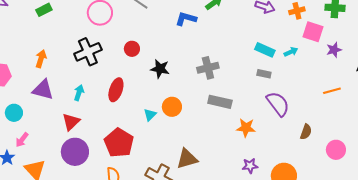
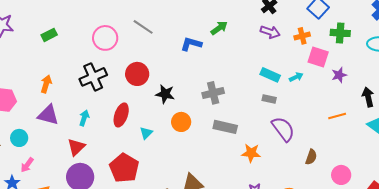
red circle: (132, 49) -> (137, 74), size x1.5
orange circle: (172, 107) -> (181, 122), moved
cyan triangle: (150, 115) -> (146, 133), moved

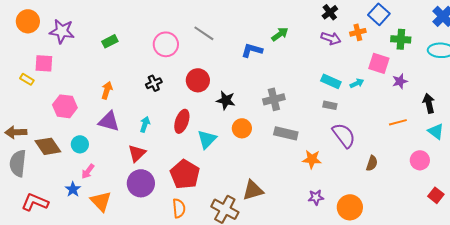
orange cross: (302, 36) -> (358, 32), moved
black cross: (93, 77) -> (154, 83), size x0.6
cyan triangle: (146, 133) -> (207, 139), size x1.5
pink circle: (341, 175) -> (420, 160), moved

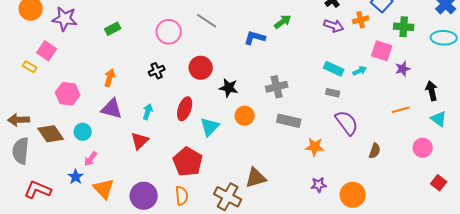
pink square: (44, 63) -> (47, 51), turned 30
purple circle: (141, 183) -> (144, 196), moved

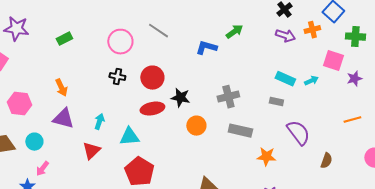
black cross: (157, 71) -> (117, 77), moved, turned 35
orange arrow: (110, 78) -> (61, 88), turned 138
gray rectangle: (333, 93) -> (276, 102), moved
red ellipse: (185, 109) -> (152, 109), moved, turned 60
cyan triangle: (210, 127) -> (129, 137), moved, turned 40

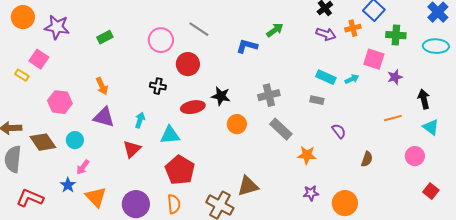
black cross: (117, 77) -> (158, 86), moved
red circle: (152, 78) -> (188, 64), moved
gray rectangle: (240, 131) -> (281, 129), turned 30
purple semicircle: (298, 133) -> (339, 131), size x0.6

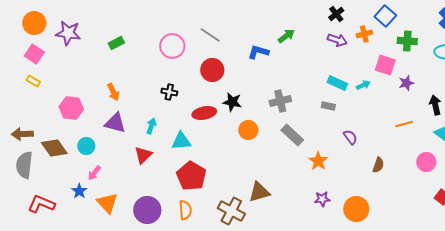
pink square: (39, 59) -> (34, 54), moved
red circle: (188, 64) -> (212, 70), moved
orange star: (307, 155) -> (318, 161), turned 30

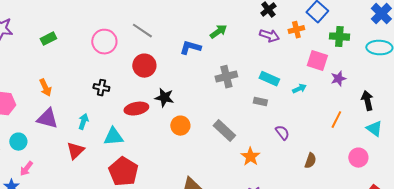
cyan arrow: (363, 85) -> (299, 89), moved
gray cross: (280, 101) -> (226, 77), moved
orange line: (404, 124) -> (336, 120), turned -48

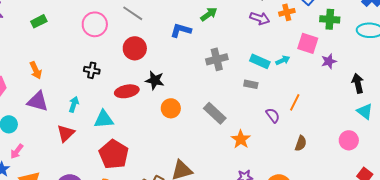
cyan arrow: (299, 89) -> (283, 60), moved
orange line: (336, 120) -> (295, 102), moved

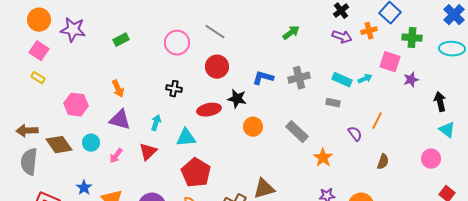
blue L-shape: (181, 30) -> (263, 78), moved
pink arrow: (17, 151) -> (116, 156), moved

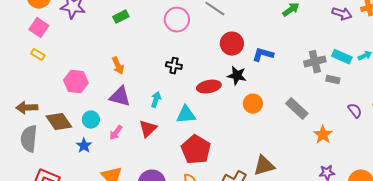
red circle: (217, 67) -> (232, 44), moved
gray cross: (299, 78) -> (315, 62), moved
blue star: (84, 188) -> (84, 146), moved

